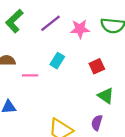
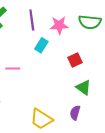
purple line: (50, 23) -> (32, 20), turned -60
cyan rectangle: (57, 61) -> (41, 45), moved

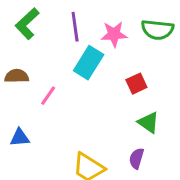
cyan rectangle: (41, 45) -> (89, 63), size x1.5
pink line: (13, 68) -> (48, 96), turned -56

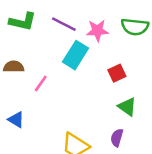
green L-shape: (27, 24) -> (23, 22), turned -124
purple line: (75, 27) -> (64, 24), turned -55
blue triangle: (20, 138) -> (16, 120), turned 36

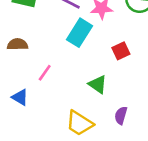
pink line: (41, 83) -> (45, 73), moved
green triangle: (127, 107) -> (98, 84), moved

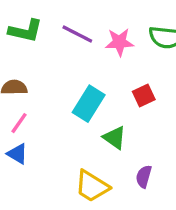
cyan rectangle: (80, 33) -> (89, 104), moved
pink line: (45, 73) -> (19, 123), moved

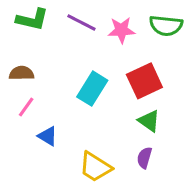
red square: (144, 96) -> (144, 81), size x1.6
green triangle: (115, 138) -> (149, 121), moved
blue triangle: (17, 154) -> (48, 136), moved

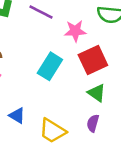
pink star: (121, 30) -> (75, 31), moved
blue triangle: (48, 136) -> (17, 116), moved

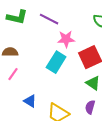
pink star: (75, 31) -> (66, 39), moved

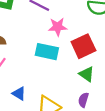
cyan rectangle: (56, 62) -> (47, 52), turned 70

